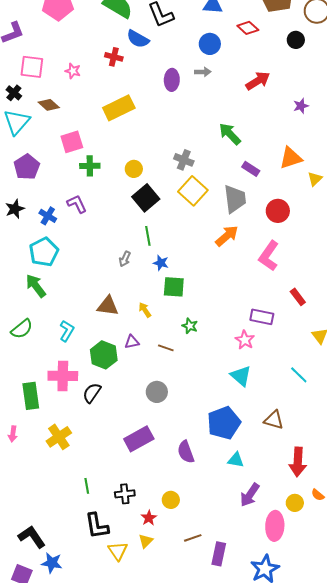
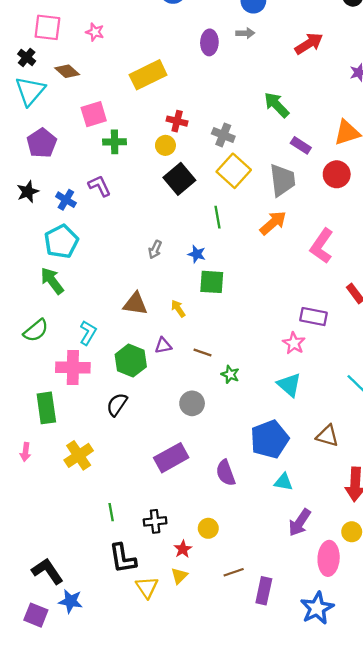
red cross: (114, 57) -> (177, 121), moved
red circle: (278, 211) -> (337, 174), moved
green line: (148, 236) -> (218, 217), moved
green star: (190, 326) -> (230, 374), moved
pink cross: (63, 376) -> (73, 367), moved

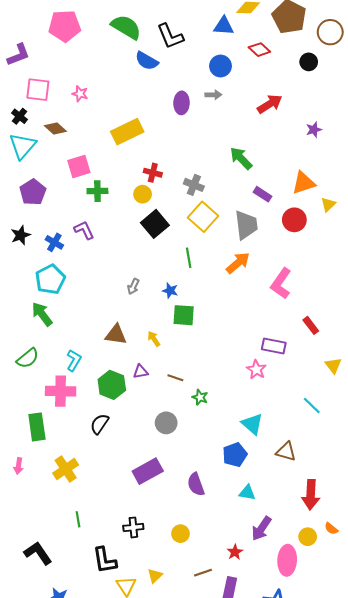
cyan triangle: (289, 385) -> (252, 424), moved
blue pentagon: (270, 439) -> (235, 455), size x0.7
green line: (111, 512) -> (78, 519), moved
red star: (183, 549) -> (235, 552), moved
black L-shape: (47, 571) -> (38, 553), moved

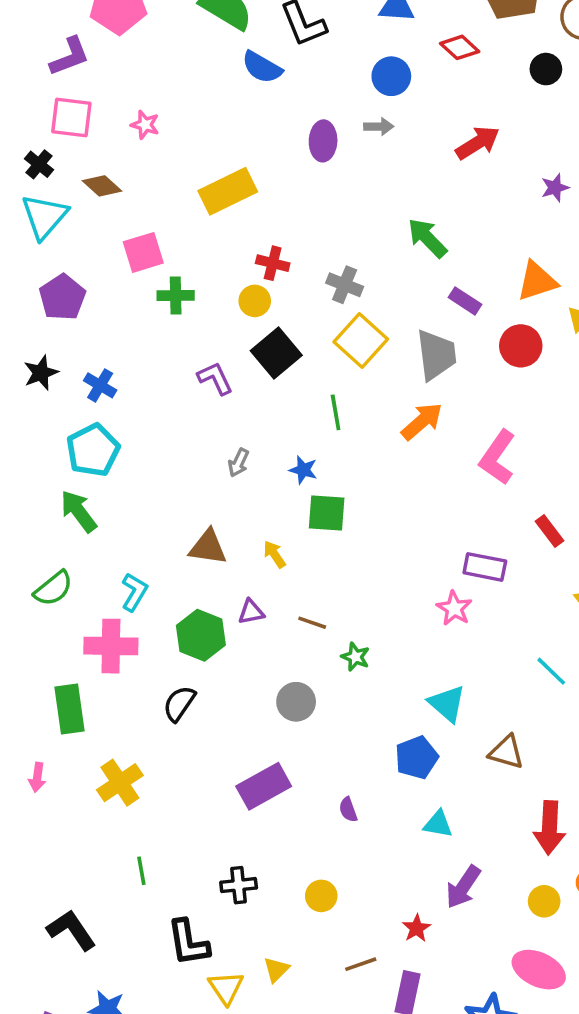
purple L-shape: (18, 55) -> (70, 56), moved
purple L-shape: (84, 230) -> (215, 378), moved
purple semicircle: (196, 484) -> (348, 810), size x0.6
pink ellipse: (287, 560) -> (539, 970), moved, turned -68

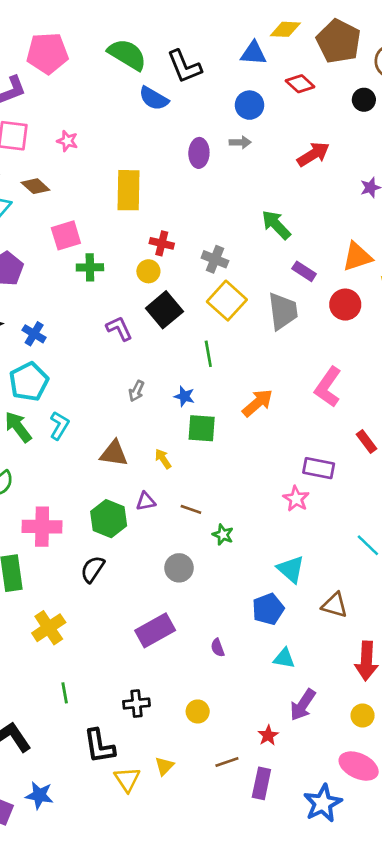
yellow rectangle: (228, 191) -> (128, 190), turned -63
orange arrow: (422, 421) -> (257, 403), moved
cyan L-shape: (134, 592) -> (59, 426), moved

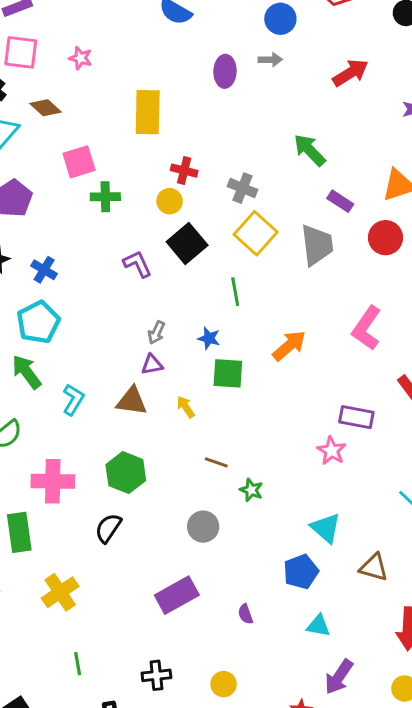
cyan L-shape: (59, 426) -> (73, 400), moved
purple triangle: (146, 501) -> (152, 365), moved

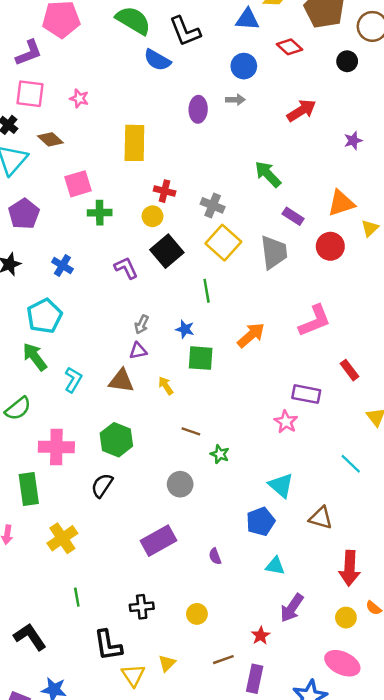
blue cross: (44, 270) -> (62, 266), moved
pink L-shape: (367, 328) -> (315, 321), turned -147

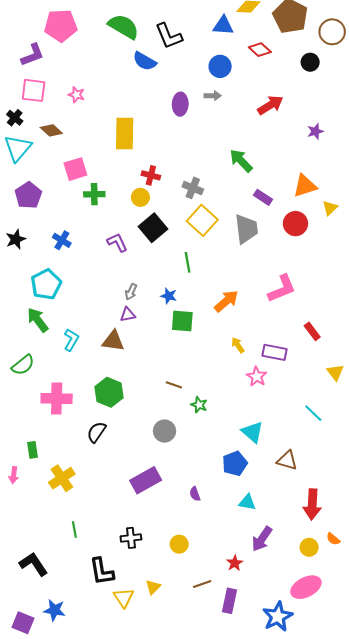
yellow arrow: (166, 386) -> (238, 345), moved
green rectangle: (29, 489) -> (32, 450), moved, size x0.6
pink ellipse: (342, 663) -> (306, 587), turned -52

